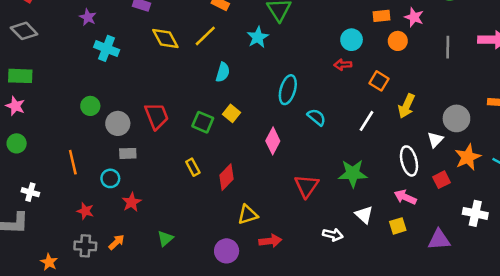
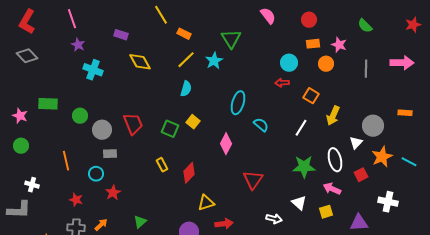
yellow line: (205, 36) -> (186, 60), moved
green rectangle: (20, 76) -> (48, 104), moved
green star: (353, 173) -> (304, 167), moved

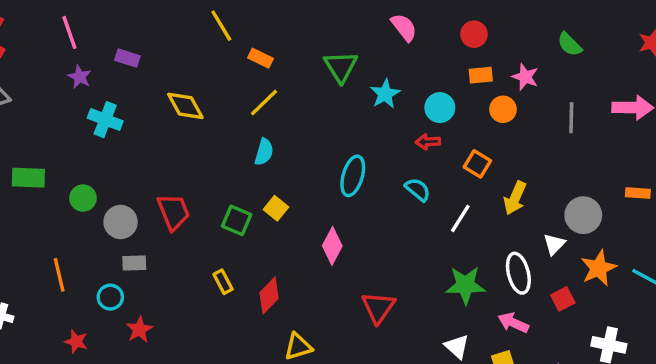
purple rectangle: (121, 35) -> (127, 58), moved
cyan star: (214, 61) -> (385, 94), moved
cyan semicircle: (261, 125) -> (418, 190), moved

